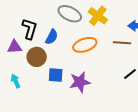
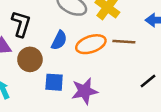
blue semicircle: (52, 37) -> (59, 40), moved
brown line: (122, 43) -> (124, 42), moved

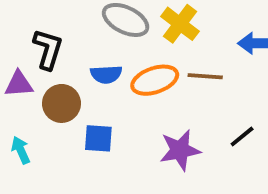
blue semicircle: (59, 40) -> (106, 74), turned 60
purple star: (85, 91) -> (180, 150), moved

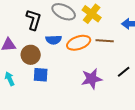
black L-shape: (48, 49) -> (34, 20), moved
blue square: (98, 138) -> (41, 75), moved

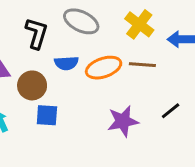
yellow cross: (92, 14) -> (139, 24), moved

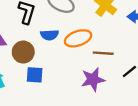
brown line: (142, 65) -> (103, 53), moved

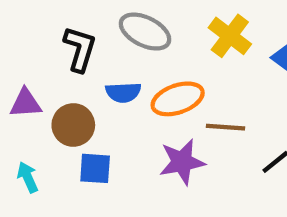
purple star: (93, 79) -> (182, 162), moved

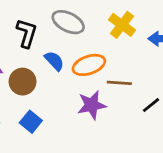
blue semicircle: (123, 92) -> (54, 61), turned -130
blue square: (95, 168) -> (31, 122), moved, turned 35

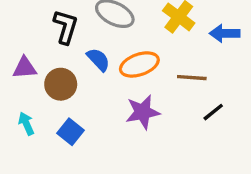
brown line: (119, 83) -> (192, 78), moved

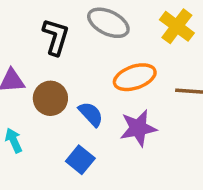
blue semicircle: (98, 60) -> (91, 114), moved
blue square: (71, 132) -> (80, 160), moved

